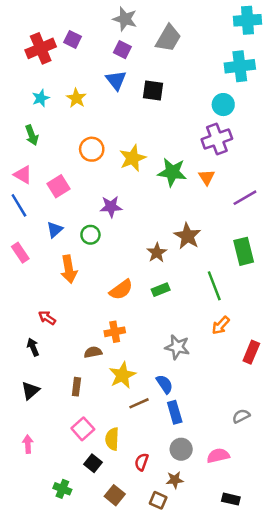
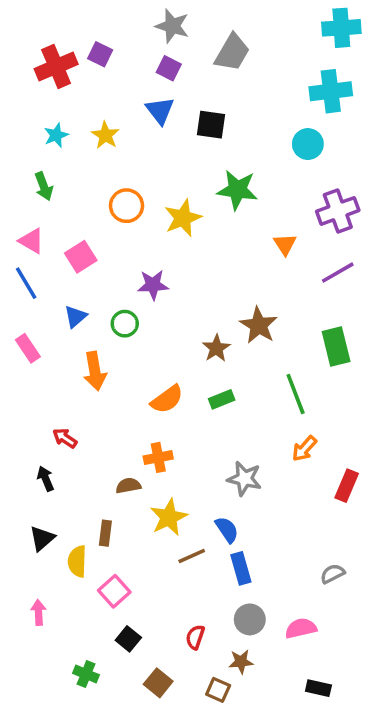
purple cross: (217, 139) -> (338, 211), moved
green star: (172, 172) -> (237, 190), moved
yellow semicircle: (112, 439) -> (77, 561), moved

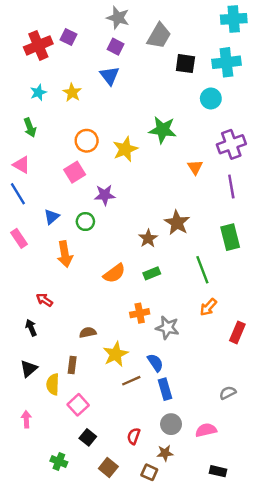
black square: (211, 125) -> (185, 64), moved
pink square: (81, 257) -> (75, 172), moved
purple line: (338, 273) -> (231, 187), turned -70
orange cross: (158, 457) -> (140, 313), moved

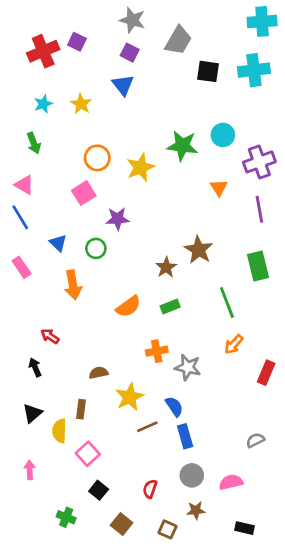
cyan circle: (211, 98) -> (223, 135), moved
blue triangle: (52, 217) -> (58, 243), turned -35
brown star: (165, 453) -> (196, 511), moved

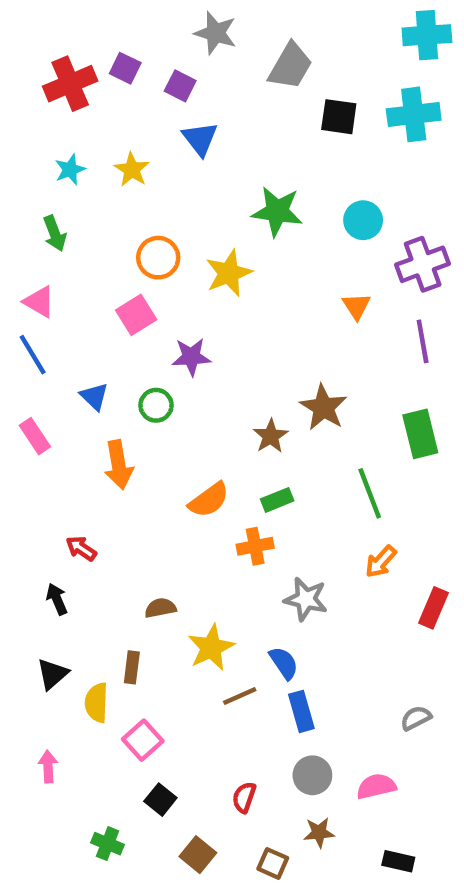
purple square: (130, 53) -> (180, 86), moved
green star: (182, 146) -> (277, 211), moved
orange cross: (157, 351) -> (255, 546), moved

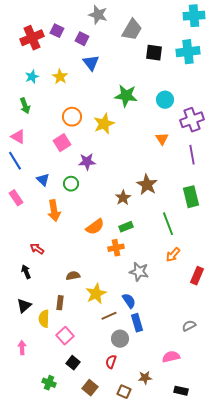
gray circle: (312, 775) -> (120, 339), moved

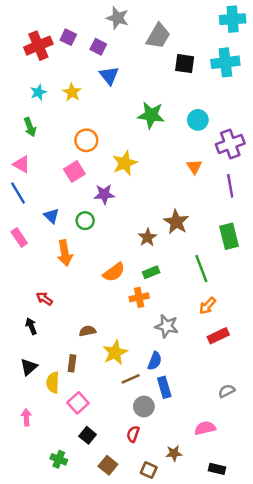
yellow star: (104, 124) -> (125, 163), moved
red rectangle: (197, 276) -> (218, 336), moved, turned 42
blue semicircle: (129, 301) -> (155, 361), turned 56

